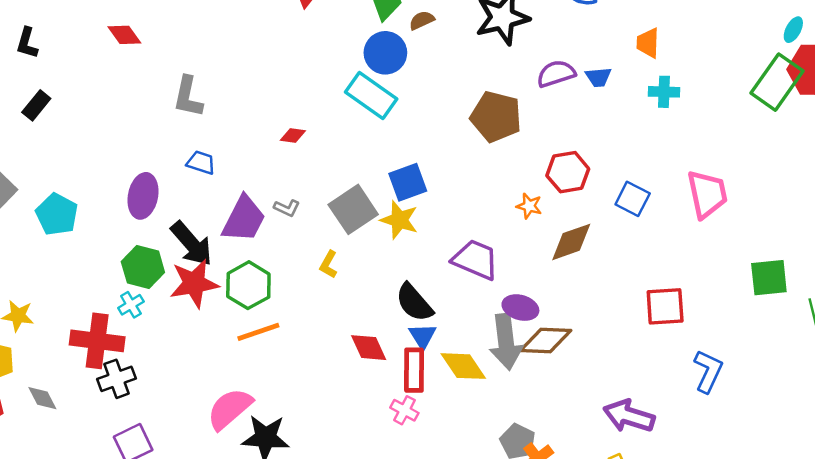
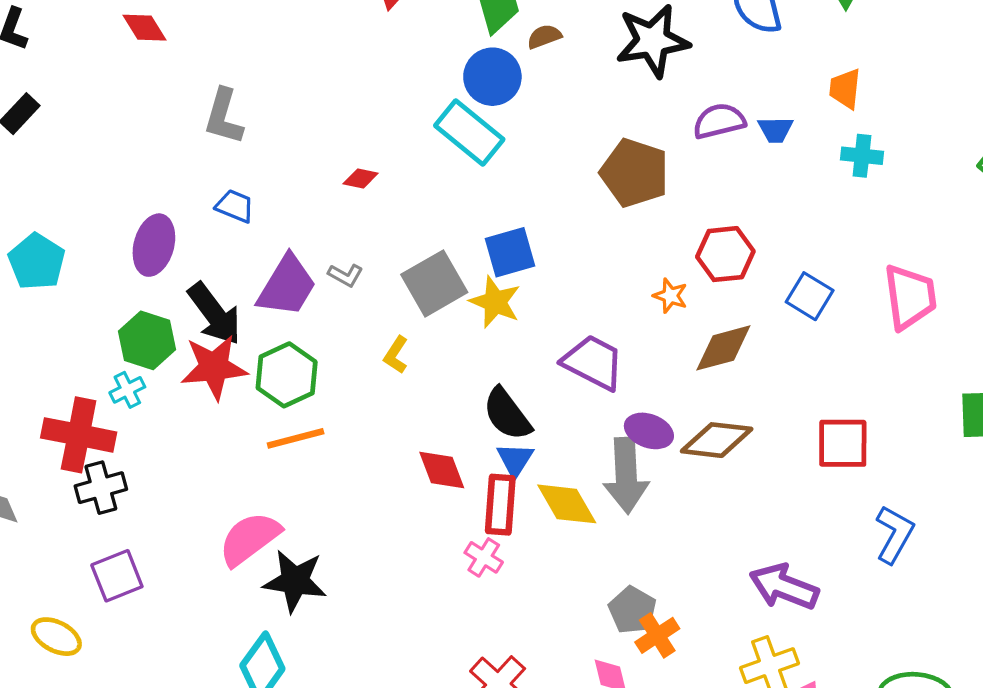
brown diamond: (546, 340) -> (717, 440), moved

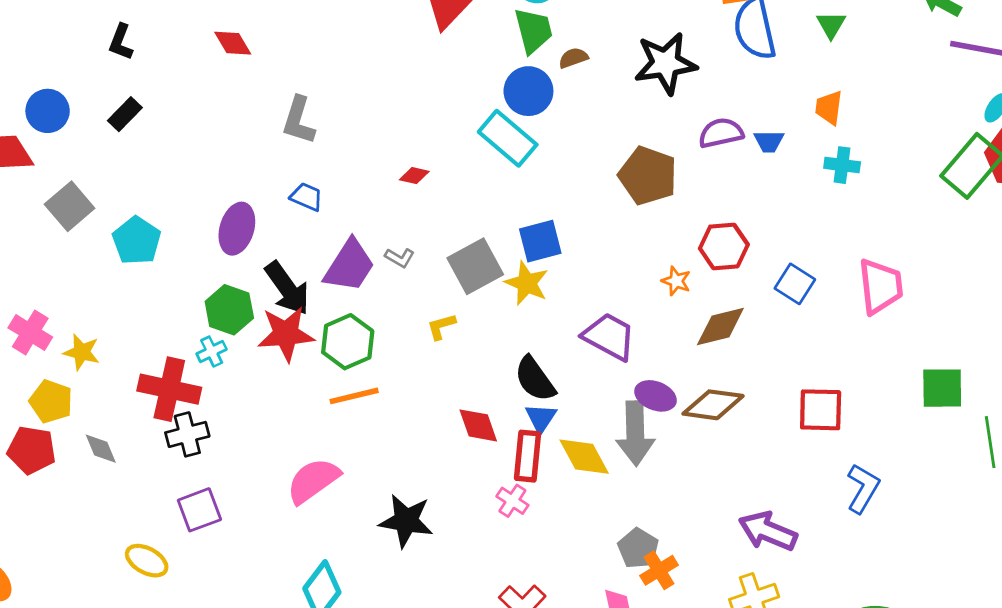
yellow L-shape: (396, 355) -> (441, 326), turned 40
black star: (295, 581) -> (406, 521), moved

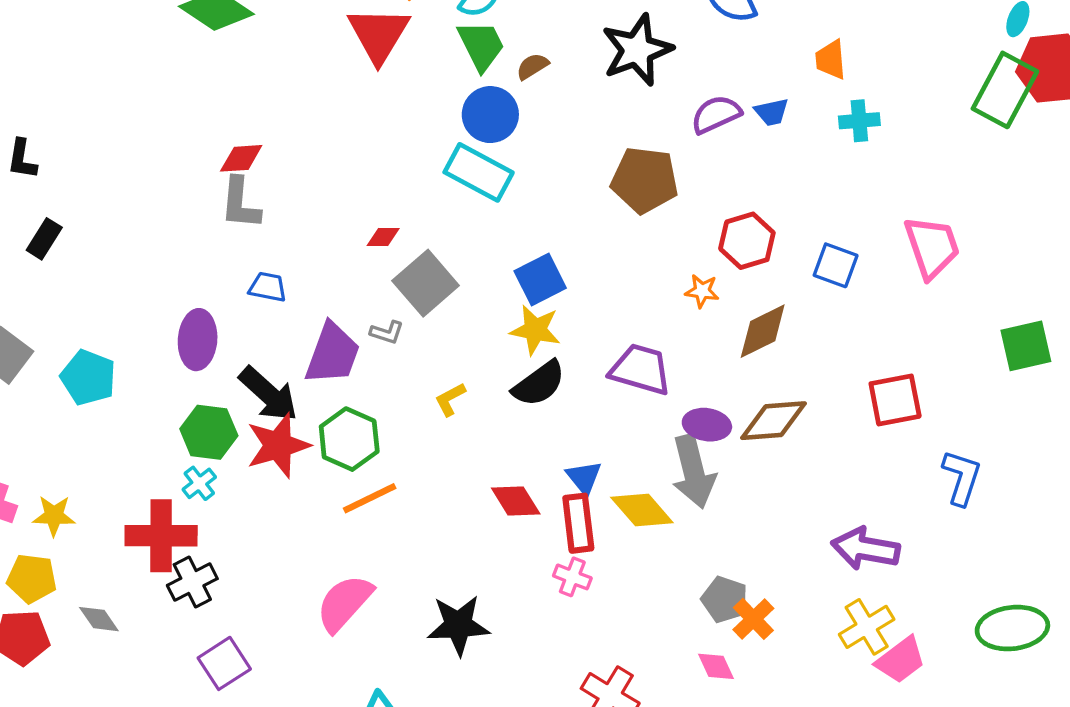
red diamond: (233, 43) -> (241, 158), moved, turned -51
gray square: (475, 266) -> (426, 283), moved
black semicircle: (535, 379) -> (539, 384), moved, turned -78

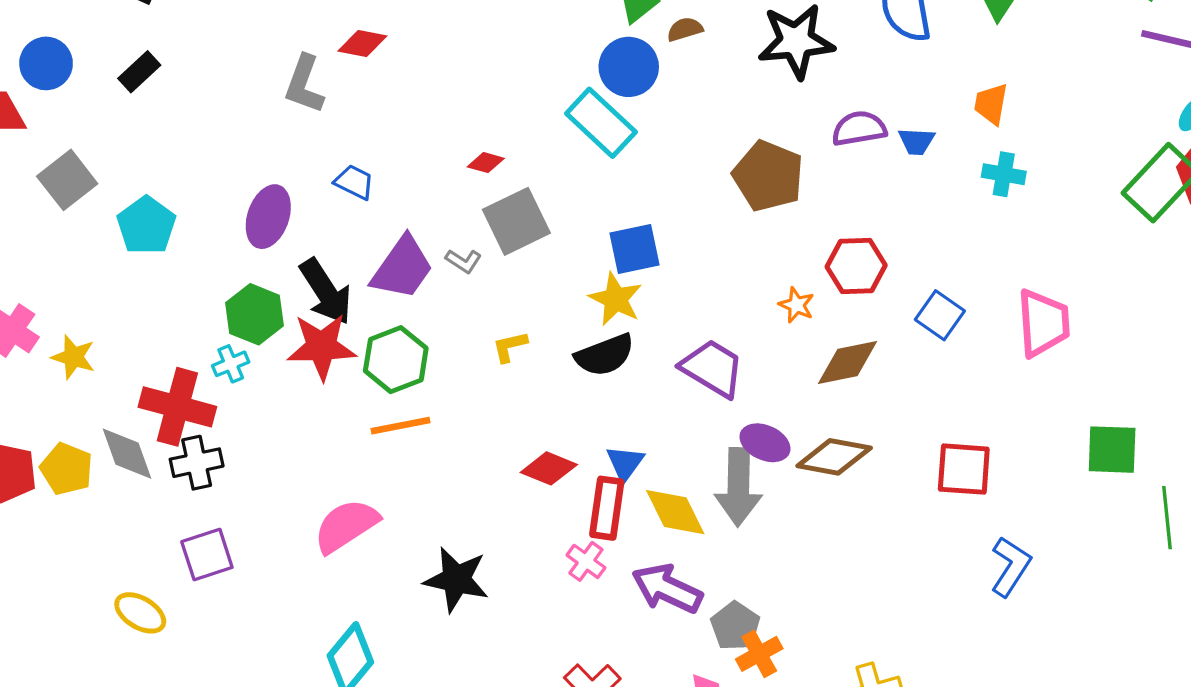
gray L-shape: (240, 203) -> (304, 84), moved
red diamond: (516, 501) -> (549, 468), turned -51
purple arrow: (866, 549) -> (667, 589), moved
yellow pentagon: (32, 578) -> (67, 469), moved
gray diamond: (99, 619) -> (127, 454), moved, size x1.4

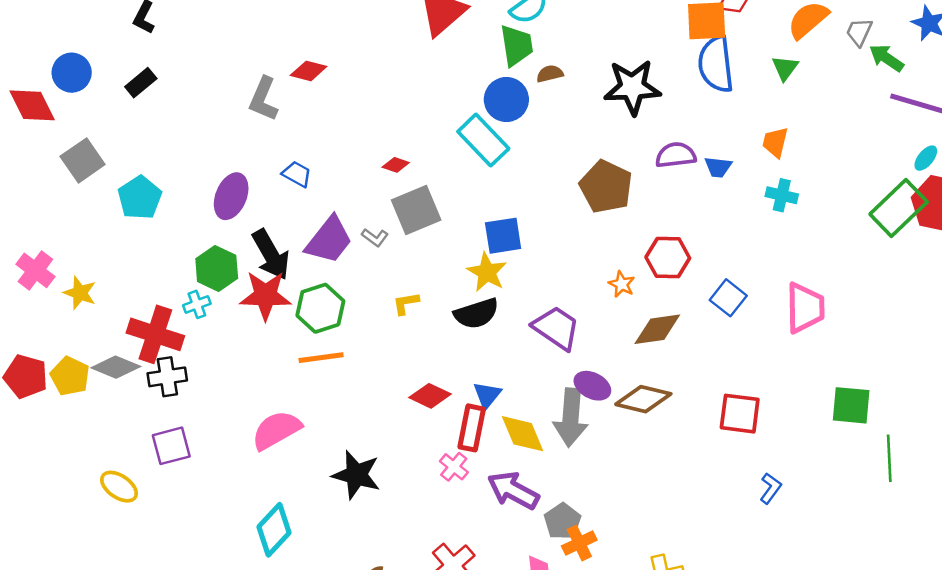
gray diamond: (127, 454) -> (116, 367), turned -51
blue L-shape: (1011, 566) -> (770, 488), size x0.7

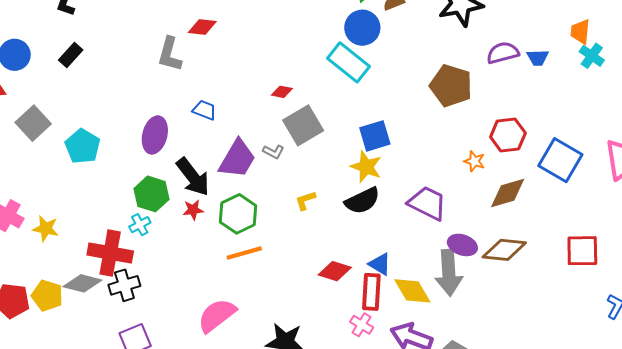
cyan cross: (782, 195) -> (592, 56), moved, turned 30
red star: (265, 295) -> (193, 210), size x0.5
blue square: (728, 298) -> (560, 160), size x1.5
blue triangle: (487, 395) -> (380, 264), turned -30

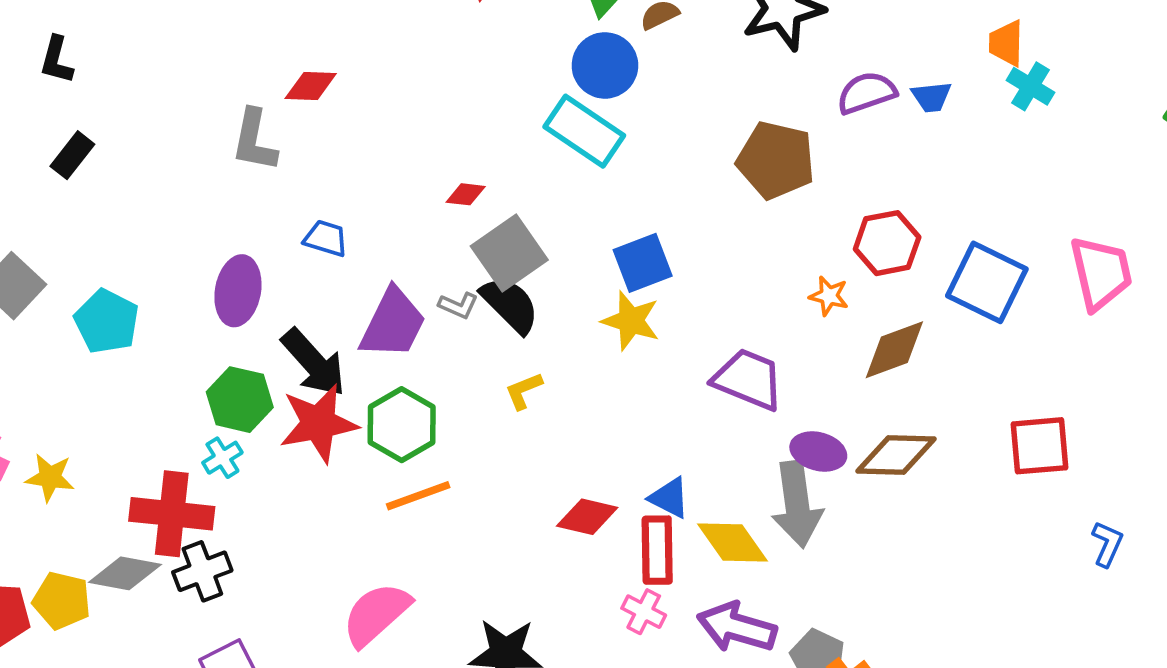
black semicircle: (362, 201) -> (510, 305), moved, turned -105
red star: (193, 210) -> (319, 423), size x2.0

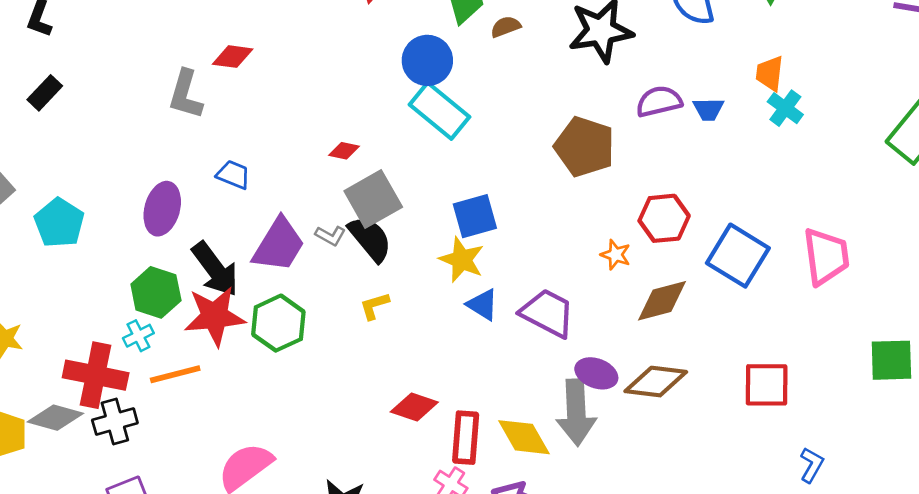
blue circle: (605, 65) -> (427, 60), moved
orange line: (418, 496) -> (175, 374), moved
blue triangle: (669, 498) -> (483, 305), moved

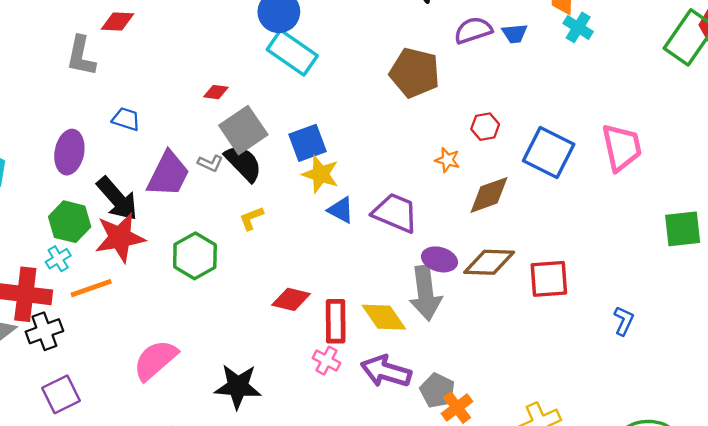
blue square: (475, 216) -> (308, 143), moved
red hexagon: (664, 218) -> (485, 127), size x0.7
green hexagon: (278, 323) -> (195, 256), moved
red square: (767, 385) -> (549, 279), moved

